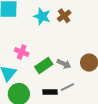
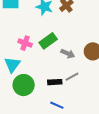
green rectangle: (44, 66) -> (48, 41), moved

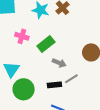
pink cross: (25, 43) -> (22, 36), moved
gray arrow: (68, 54) -> (59, 63), moved

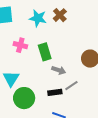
green rectangle: (46, 44) -> (45, 52), turned -66

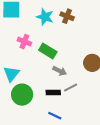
brown cross: (60, 15) -> (67, 16), turned -32
green rectangle: (45, 52) -> (48, 51), turned -48

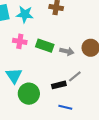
cyan star: (45, 17) -> (25, 14), moved
gray arrow: (60, 71) -> (67, 51), moved

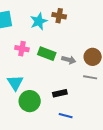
cyan star: (25, 14) -> (39, 21), moved, turned -30
gray line: (75, 76) -> (90, 77), moved, turned 48

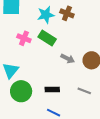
green rectangle: (47, 54) -> (47, 38), moved
gray line: (90, 77) -> (84, 91), moved

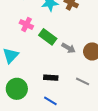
green rectangle: (47, 38) -> (48, 37), moved
green circle: (21, 91) -> (17, 89), moved

